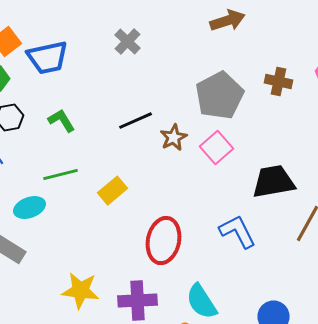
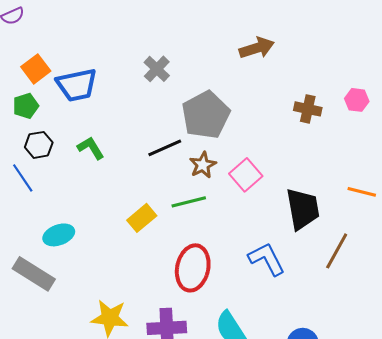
gray pentagon: (220, 96) -> (206, 115), moved
green line: (60, 175) -> (189, 202), moved
black trapezoid: (274, 182) -> (303, 209), turned 90

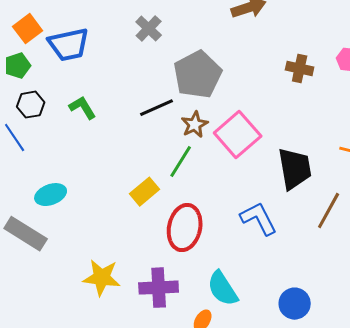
pink square: (246, 175) -> (238, 135), size x1.4
green line: (189, 202) -> (181, 162), turned -44
yellow rectangle: (142, 218) -> (145, 192), moved

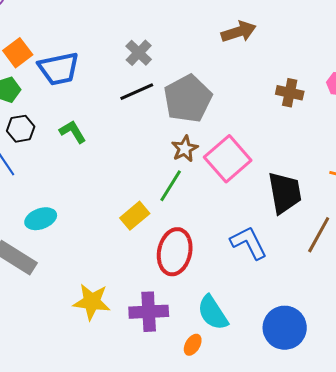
black line: (157, 108) -> (137, 92), moved
blue circle: (295, 304) -> (285, 328), size x1.4

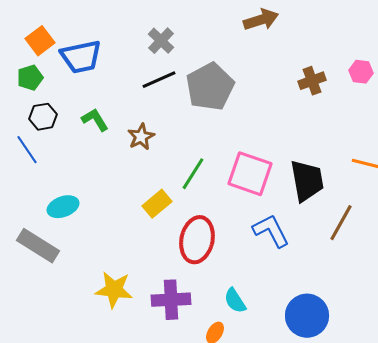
brown cross: (290, 93) -> (312, 81), turned -32
brown star: (185, 149) -> (141, 137), moved
pink square: (228, 159) -> (250, 174), moved, turned -30
cyan semicircle: (213, 313) -> (235, 301), size x0.7

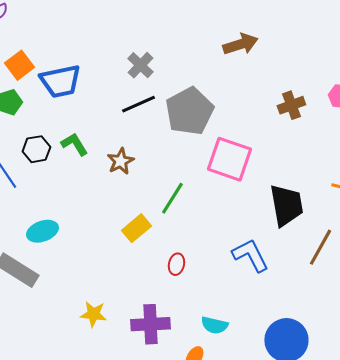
black hexagon: (43, 117) -> (36, 149), moved
pink square: (250, 174) -> (229, 159), moved
red ellipse: (197, 240) -> (176, 264), size x0.5
yellow star: (114, 290) -> (93, 314), size x0.7
cyan semicircle: (235, 301) -> (214, 325), turned -44

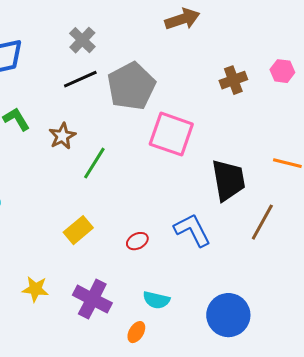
green line: (172, 198) -> (94, 163), moved
yellow rectangle: (136, 228) -> (78, 230), moved
red ellipse: (176, 264) -> (137, 241), moved, turned 50
purple cross: (150, 324) -> (92, 299), turned 30

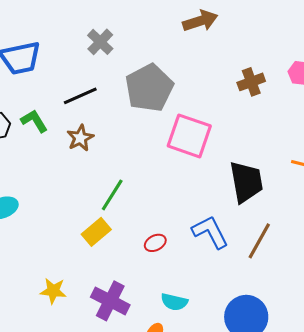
black line: (80, 79) -> (80, 96), moved
green line: (94, 163) -> (112, 195), moved
brown line: (262, 222) -> (259, 241), moved

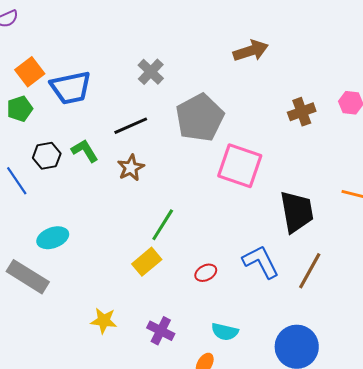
purple cross: (110, 301) -> (161, 331), size x0.7

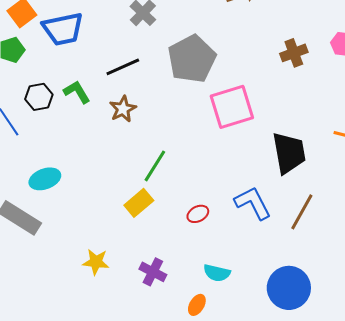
pink square: (240, 166) -> (232, 107), turned -36

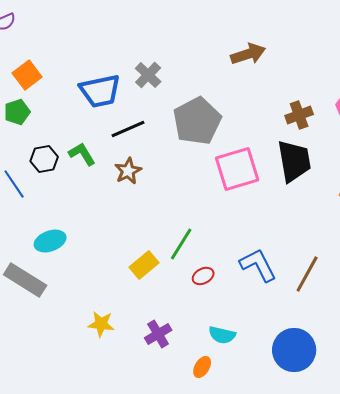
blue trapezoid: (63, 29) -> (100, 91), moved
black trapezoid: (289, 153) -> (294, 161), moved
green line: (155, 166) -> (181, 244), moved
purple cross: (153, 272) -> (158, 334), turned 32

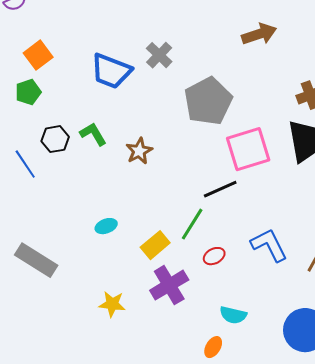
blue trapezoid: (100, 91) -> (111, 71), turned 33
black line: (128, 129) -> (220, 189), moved
cyan ellipse: (50, 241) -> (106, 226), moved, size x0.7
purple cross: (158, 334) -> (169, 285), moved, size x1.4

